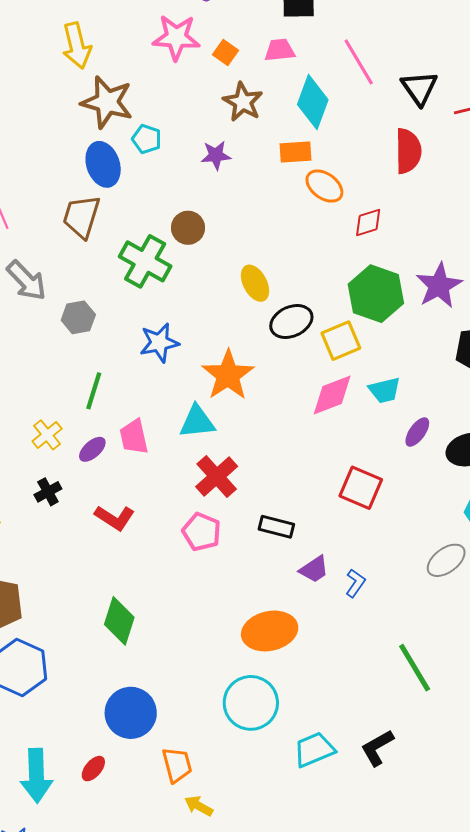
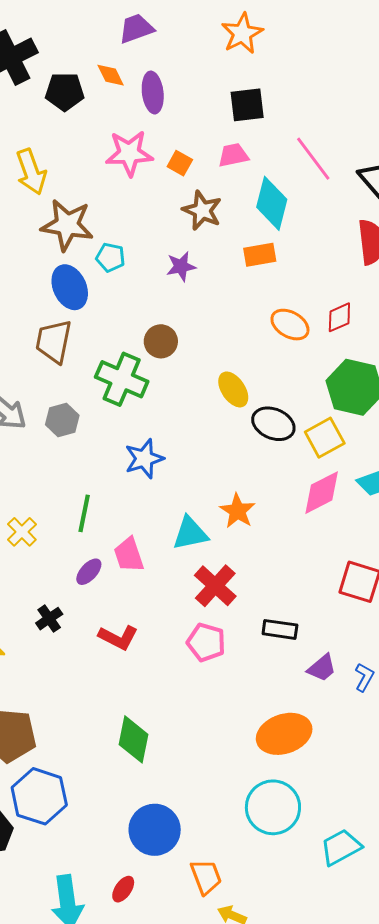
orange ellipse: (324, 186) -> (290, 325), moved
gray hexagon: (78, 317) -> (62, 420), moved
black ellipse: (291, 321) -> (273, 424), turned 54
orange star: (228, 375) -> (237, 511), moved, size x0.7
yellow cross: (47, 435) -> (22, 532), moved

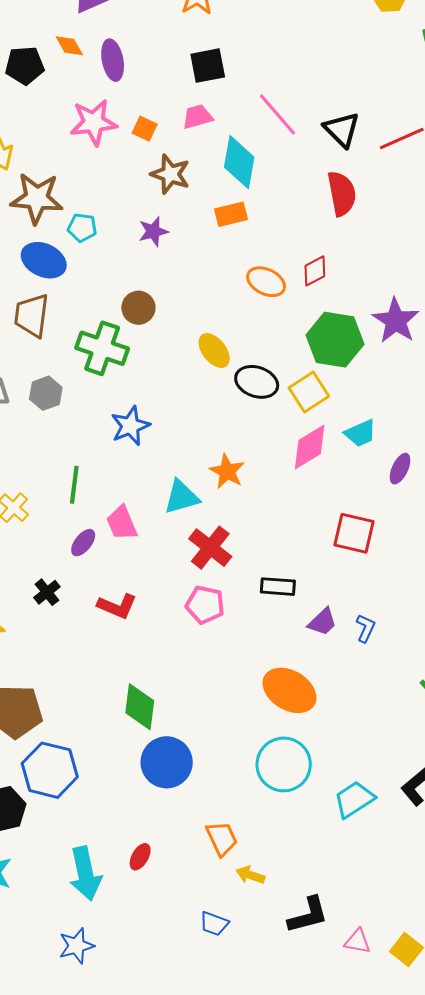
blue ellipse: (70, 287) -> (44, 260), turned -36
orange ellipse: (284, 734) -> (289, 690), turned 54
blue circle: (155, 830) -> (167, 762), moved

